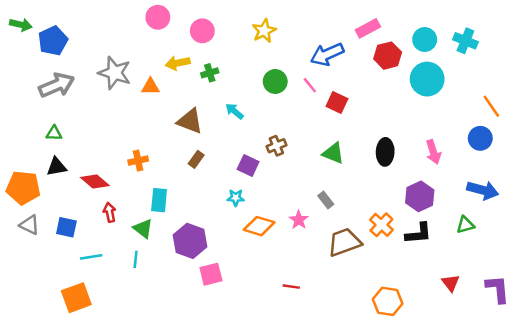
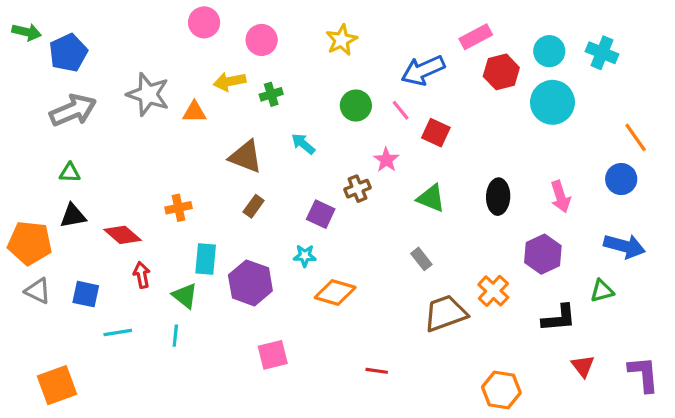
pink star: (299, 220) -> (386, 160), moved
black L-shape: (419, 233) -> (559, 318), moved
purple hexagon: (190, 241) -> (250, 283), moved
orange square: (76, 298) -> (57, 385), moved

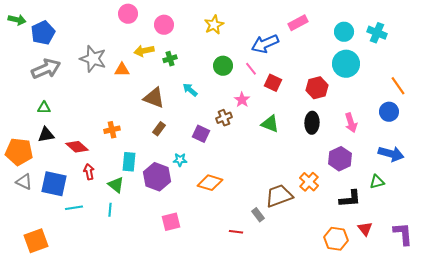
red hexagon: (501, 72) -> (317, 88), moved
cyan star: (305, 256) -> (180, 160), moved
gray rectangle: (421, 259) -> (258, 215), moved
blue square: (86, 294) -> (54, 184), size x1.5
orange hexagon: (501, 390) -> (336, 239), moved

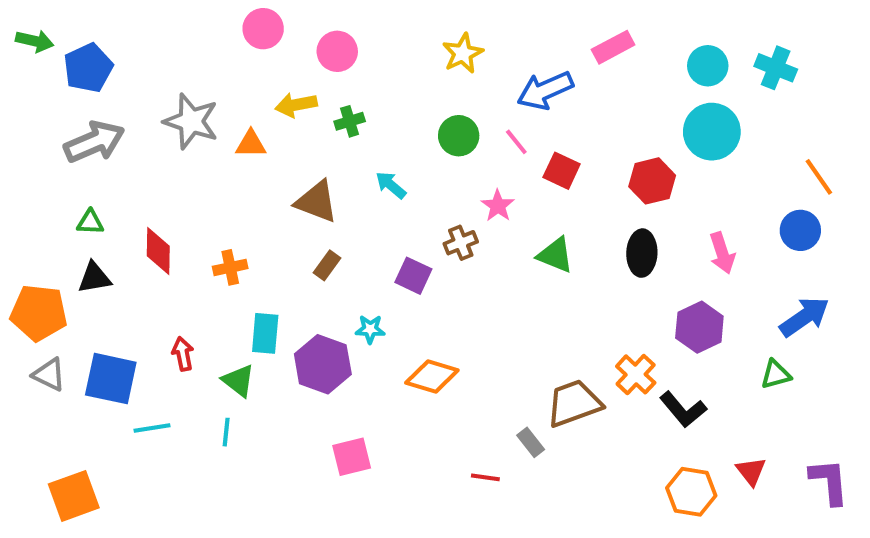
yellow star: (214, 25) -> (463, 53), moved
red diamond: (77, 147) -> (158, 251), moved, turned 50
blue arrow: (391, 154) -> (804, 317), turned -50
black L-shape: (350, 199) -> (683, 409), moved, turned 55

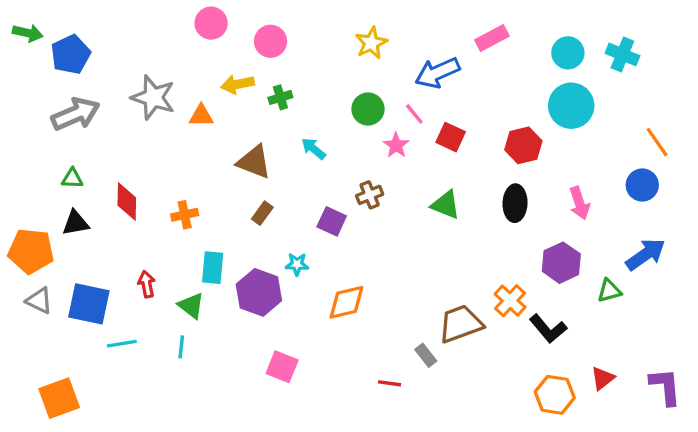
pink star: (498, 206) -> (396, 145), moved
green triangle: (776, 374) -> (609, 291), moved
orange diamond: (432, 377) -> (347, 302), turned -30
pink square: (352, 457) -> (282, 367), turned 36
red triangle: (751, 471) -> (603, 378), turned 30

